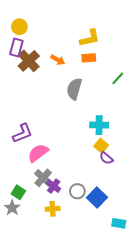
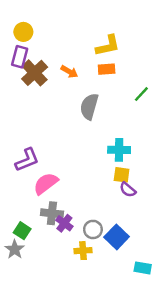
yellow square: (101, 146) -> (122, 175), turned -32
gray cross: (43, 178) -> (52, 213), turned -36
yellow cross: (53, 209) -> (83, 251), moved

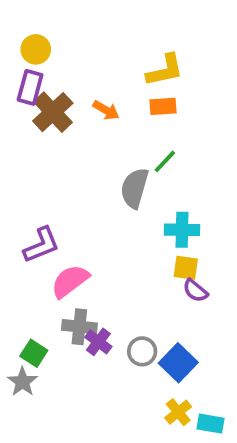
green line: (141, 94) -> (165, 161), moved
gray semicircle: (89, 106) -> (135, 188), moved
yellow cross: (83, 251) -> (178, 412), moved, turned -35
cyan rectangle: (143, 268) -> (210, 424), moved

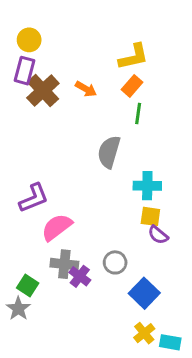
orange rectangle: (163, 106) -> (132, 86), turned -45
green line: (165, 161) -> (138, 114), moved, turned -35
gray circle: (142, 351) -> (115, 262), moved

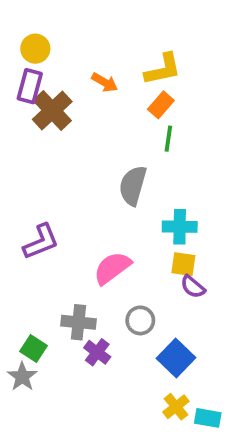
orange arrow: (86, 89) -> (105, 82), moved
pink semicircle: (57, 227) -> (112, 268), moved
purple cross: (80, 276) -> (97, 352), moved

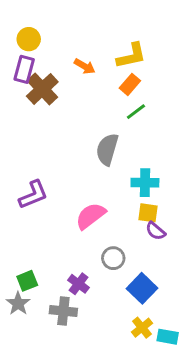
green line: (168, 139) -> (136, 112), turned 45
gray cross: (78, 322) -> (63, 311), moved
green square: (33, 349) -> (27, 281), turned 35

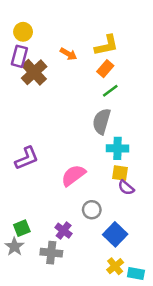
gray semicircle: (107, 149) -> (102, 121), moved

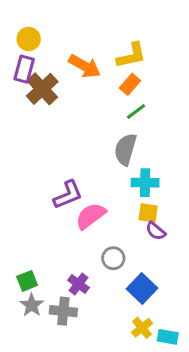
orange arrow: (68, 54) -> (85, 66), size x1.5
purple L-shape: (27, 158) -> (68, 195), moved
gray star: (14, 247) -> (32, 305), moved

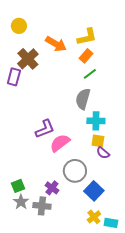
purple rectangle: (24, 69) -> (14, 77), moved
gray circle: (113, 258) -> (75, 171), size x1.5

